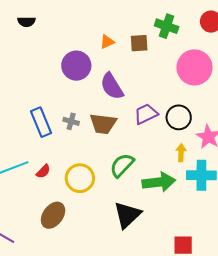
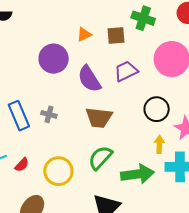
purple trapezoid: (146, 114) -> (126, 71), moved
brown trapezoid: (103, 124) -> (99, 118), moved

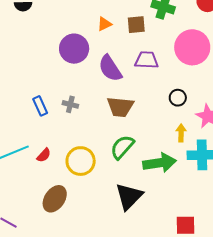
purple trapezoid: (126, 71) -> (147, 60), turned 30
black circle: (157, 109) -> (178, 98), size x0.7
blue rectangle: (19, 116) -> (40, 106), size x0.7

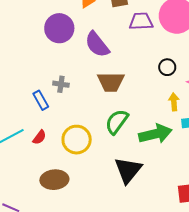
purple trapezoid: (147, 60) -> (141, 21), moved
blue rectangle: (40, 106) -> (41, 100), moved
brown ellipse: (55, 199) -> (54, 180), turned 56

